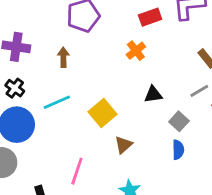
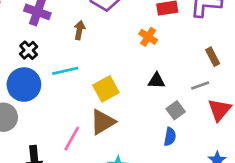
orange cross: (136, 51) -> (148, 37), turned -30
brown triangle: (123, 145) -> (103, 122), moved, size x1.5

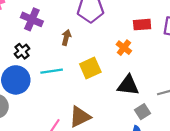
black triangle: (156, 81) -> (128, 85), size x1.5
yellow square: (106, 89) -> (90, 68), moved

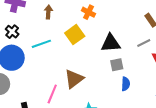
orange cross: (124, 48) -> (89, 12), moved
gray square: (143, 112) -> (117, 65), moved, turned 32

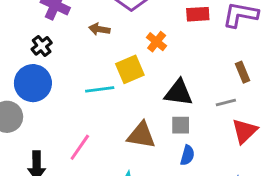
brown arrow: (48, 12) -> (99, 29), turned -96
cyan line: (41, 44) -> (100, 89), moved
brown triangle: (74, 79) -> (141, 135), moved, turned 35

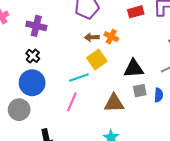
brown arrow: (99, 29) -> (92, 37), moved
pink line: (80, 147) -> (72, 102), moved
blue semicircle: (187, 155) -> (159, 95), moved

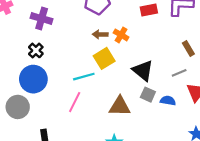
black triangle: (134, 69) -> (143, 71), turned 40
gray square: (140, 91) -> (148, 95), turned 32
blue semicircle: (159, 95) -> (168, 101), turned -88

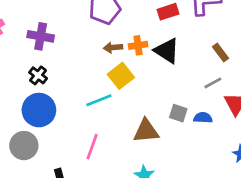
orange cross: (121, 35) -> (138, 45), turned -32
black triangle: (143, 71) -> (167, 51), moved
pink line: (75, 102) -> (92, 147), moved

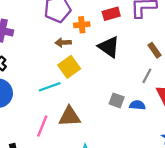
orange cross: (138, 45) -> (82, 25), moved
gray line: (213, 83) -> (147, 76), turned -35
brown triangle: (146, 131) -> (70, 117), moved

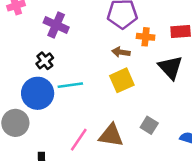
cyan line: (50, 87) -> (70, 85), moved
gray square: (117, 100) -> (149, 125), moved

